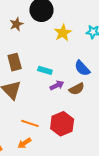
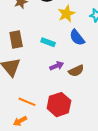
blue semicircle: (82, 68) -> (77, 38), moved
cyan rectangle: (45, 70) -> (48, 42), moved

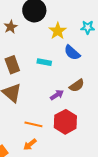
purple arrow: (57, 66) -> (57, 95), moved

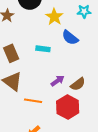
brown semicircle: (77, 86) -> (78, 84), moved
orange line: (33, 124) -> (33, 101), moved

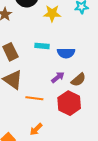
yellow star: (54, 17) -> (52, 13), turned -30
blue semicircle: (70, 38) -> (66, 53), moved, turned -36

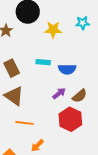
orange line: (34, 98) -> (24, 123), moved

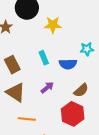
cyan star: (83, 23) -> (87, 49), moved
cyan rectangle: (43, 62) -> (44, 58), turned 64
purple arrow: (59, 93) -> (47, 87), moved

